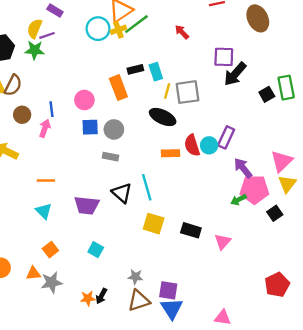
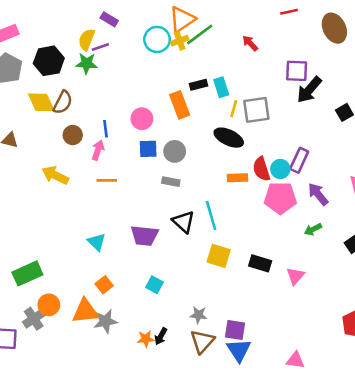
orange line: (46, 180) -> (107, 180), moved
pink pentagon: (254, 190) -> (280, 198), moved
orange triangle: (33, 273) -> (85, 311), size x1.6
brown triangle: (139, 301) -> (202, 341), turned -30

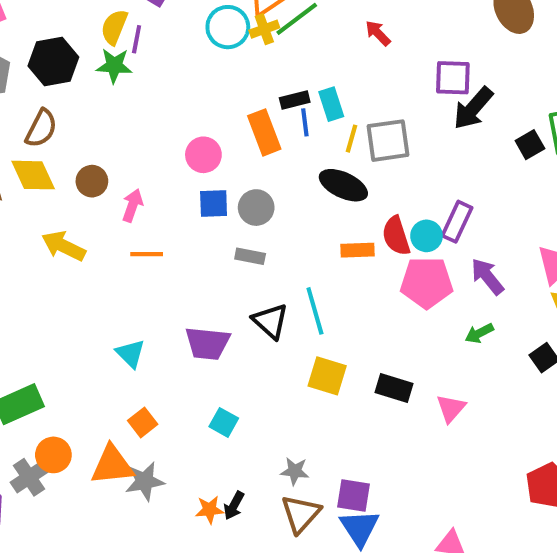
purple line: (100, 47) -> (137, 39), turned -60
yellow diamond: (41, 102) -> (33, 175), moved
brown semicircle: (63, 102) -> (41, 128), moved
blue line: (105, 129) -> (305, 122), moved

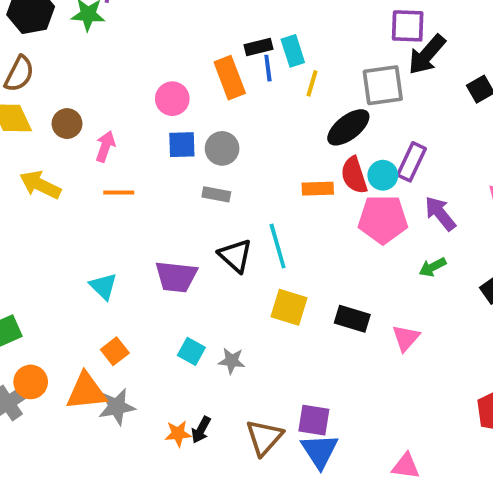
gray square: (388, 141) -> (383, 85), moved
black ellipse: (343, 185) -> (348, 127), moved, turned -63
gray star: (295, 471) -> (232, 361), moved

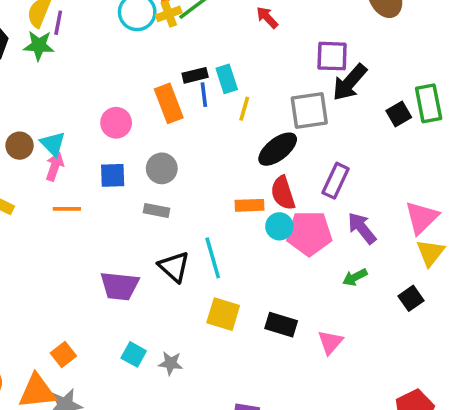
blue square: (182, 145) -> (113, 175), moved
cyan circle: (383, 175) -> (279, 226), moved
cyan triangle: (103, 286) -> (53, 144), moved

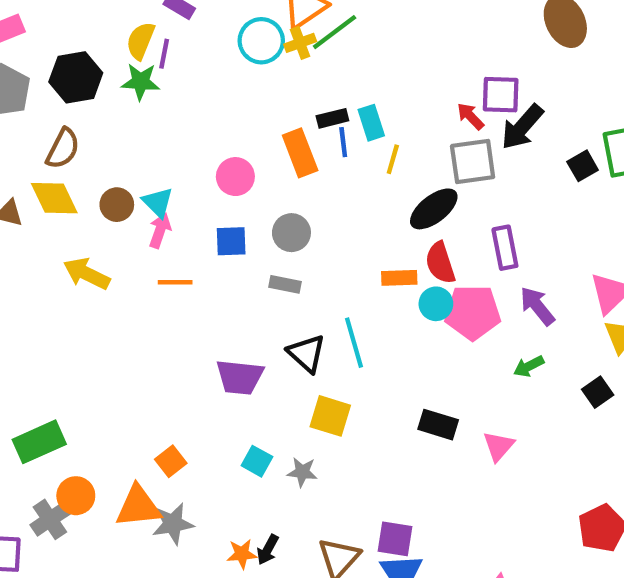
red arrow: (267, 17) -> (470, 116), moved
purple rectangle: (336, 181) -> (505, 248), turned -36
yellow square: (223, 314) -> (330, 416), moved

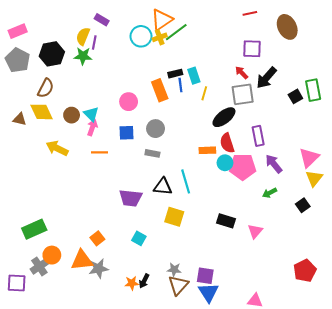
purple square: (501, 95) -> (252, 49), moved
black triangle: (307, 353) -> (163, 187), turned -36
gray star: (302, 472) -> (174, 270), moved

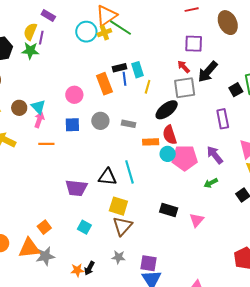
green line: (176, 32) -> (120, 28), turned 70
purple rectangle: (258, 136) -> (223, 119), moved
gray rectangle: (152, 153) -> (128, 124), moved
brown triangle: (178, 285) -> (122, 226), moved

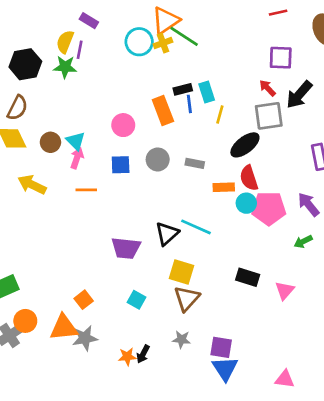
cyan line: (129, 172) -> (196, 227), turned -50
black triangle: (107, 177) -> (167, 234), turned -48

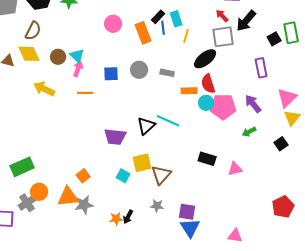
black rectangle: (183, 89) -> (158, 17), turned -32
pink circle: (123, 125) -> (113, 24), moved
yellow square: (181, 272) -> (142, 163), moved, turned -30
pink triangle: (285, 290) -> (235, 169), turned 35

